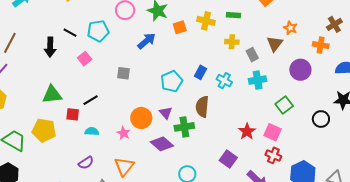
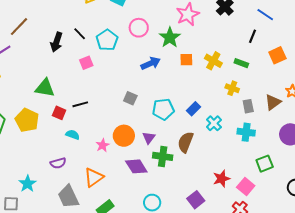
cyan pentagon: (98, 31) -> (107, 40), turned 30
gray square: (124, 73) -> (130, 98), moved

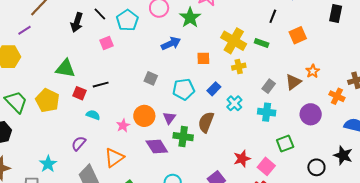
orange square: (186, 60) -> (203, 58), moved
yellow cross: (213, 61) -> (234, 41), size x1.4
yellow cross: (232, 88) -> (239, 67), moved, turned -32
gray rectangle: (248, 106) -> (269, 86), turned 48
purple semicircle: (58, 163) -> (79, 143), turned 147

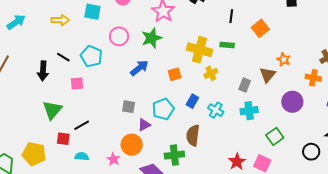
green star: (190, 18) -> (152, 38), turned 30
pink square: (107, 43) -> (77, 83), turned 32
green triangle: (65, 68) -> (52, 110), moved, turned -45
purple triangle: (169, 118) -> (144, 125), moved, turned 40

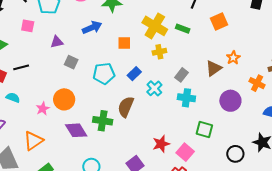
gray rectangle: (245, 85) -> (181, 75), moved
purple triangle: (144, 125) -> (57, 42), moved
green square: (275, 136) -> (204, 129), turned 36

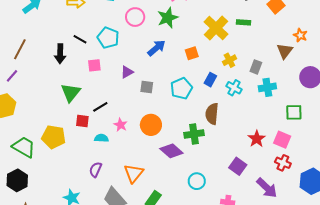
yellow cross: (155, 26) -> (216, 28), turned 30
yellow cross: (159, 52) -> (229, 60), moved
pink star: (43, 109) -> (121, 125), moved

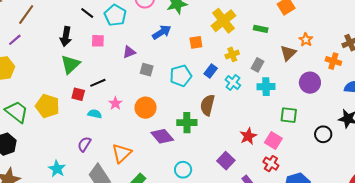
green rectangle: (243, 22) -> (261, 29), moved
black arrow: (60, 54) -> (66, 37), moved

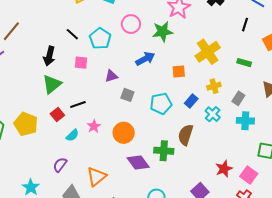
red square: (78, 94) -> (57, 115), turned 32
cyan semicircle: (95, 114) -> (72, 135), turned 120

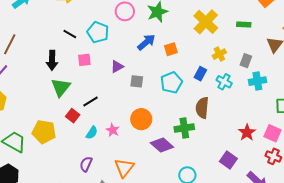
orange square: (179, 71) -> (171, 49), moved
pink star: (94, 126) -> (113, 130), moved

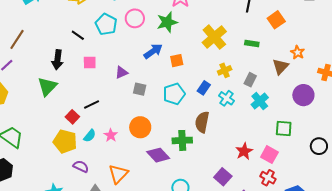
cyan pentagon: (98, 32) -> (106, 24), moved
cyan cross: (257, 81) -> (260, 101), turned -36
green triangle: (61, 87) -> (47, 86), moved
yellow pentagon: (44, 132) -> (65, 141), moved
purple semicircle: (86, 164) -> (81, 166), turned 84

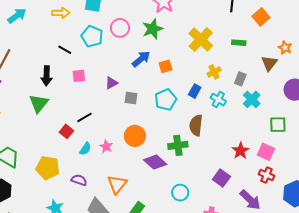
yellow pentagon: (65, 141) -> (48, 168), moved

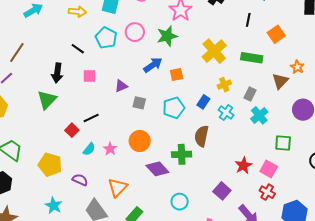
green rectangle: (239, 43) -> (252, 58), size x1.5

